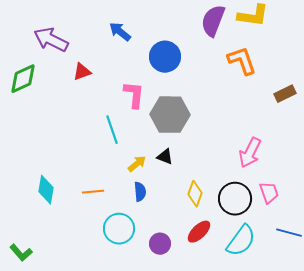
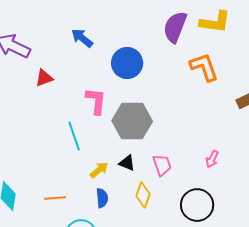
pink arrow: (250, 153) -> (212, 159), size x0.6
pink trapezoid: (269, 193) -> (162, 165), moved
yellow diamond: (195, 194) -> (143, 195), moved

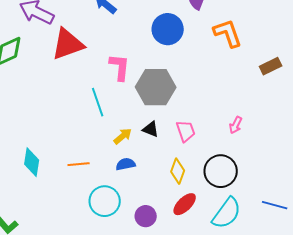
blue circle: (127, 63) -> (168, 29), moved
red triangle: (44, 78) -> (68, 44), size x1.8
yellow diamond: (143, 195) -> (178, 171), moved
blue semicircle: (102, 198) -> (126, 164), turned -96

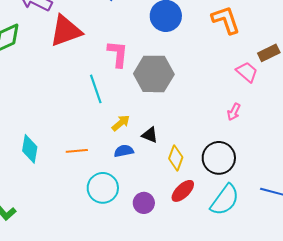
black triangle: (151, 129) -> (150, 135), moved
pink trapezoid: (186, 131) -> (247, 72), moved, turned -30

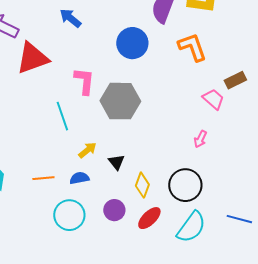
black triangle: (150, 135) -> (116, 162), turned 30
blue semicircle: (124, 151) -> (79, 178), moved
purple circle: (144, 203) -> (114, 210), moved

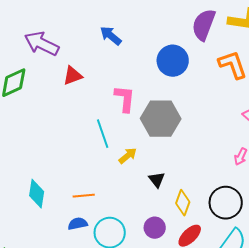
red triangle: (32, 58) -> (73, 76), size x0.6
yellow arrow: (87, 150) -> (128, 156), moved
blue semicircle: (79, 178) -> (78, 224), moved

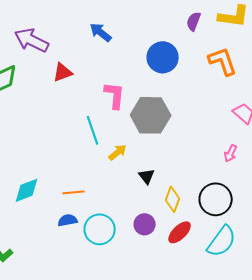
purple semicircle: (204, 25) -> (194, 21), size x0.6
cyan diamond: (37, 194) -> (27, 190), turned 60

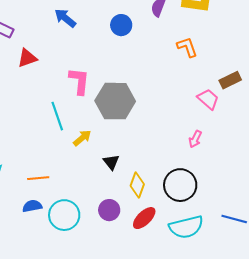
blue circle: (163, 57) -> (121, 25), moved, size x0.7
orange L-shape: (223, 61) -> (187, 47), size x0.7
cyan semicircle: (222, 241) -> (186, 227), turned 40

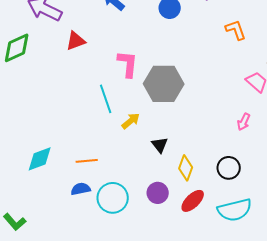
black circle: (180, 185) -> (229, 168), size x0.7

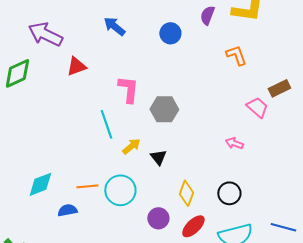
gray hexagon: (164, 84) -> (164, 109), size x0.7
pink arrow: (244, 122) -> (234, 143), moved, turned 84
black triangle: (160, 145) -> (158, 157), moved
blue semicircle: (81, 189) -> (67, 210), moved
cyan circle: (113, 198) -> (120, 190), moved

